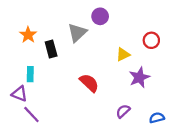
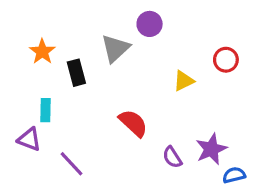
purple star: (139, 77) -> (211, 149), moved
purple semicircle: (123, 111) -> (172, 157), moved, turned -80
purple line: (31, 114) -> (72, 164), moved

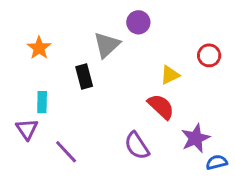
black rectangle: (76, 73) -> (84, 76), moved
red semicircle: (133, 123) -> (161, 107), moved
purple triangle: (29, 139) -> (27, 129), turned 35
purple semicircle: (172, 157) -> (137, 146), moved, size x1.4

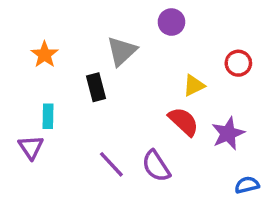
purple circle: (138, 22) -> (171, 22), moved
purple star: (196, 138) -> (228, 133), moved
purple line: (66, 152) -> (111, 164), moved

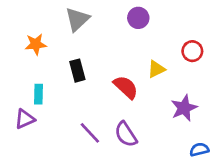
gray triangle: (122, 51) -> (77, 19), moved
orange star: (45, 55) -> (36, 44), turned 30
red semicircle: (183, 121) -> (126, 87), moved
purple triangle: (31, 147) -> (25, 119), turned 40

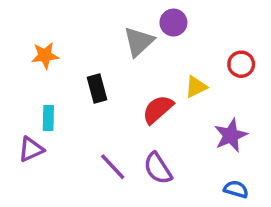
gray triangle: (77, 19) -> (139, 42), moved
red semicircle: (126, 87) -> (158, 109), turned -84
blue semicircle: (199, 150) -> (236, 189), moved, turned 30

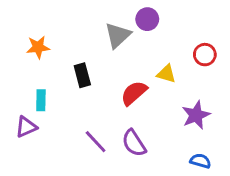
yellow triangle: (196, 87) -> (166, 74), turned 42

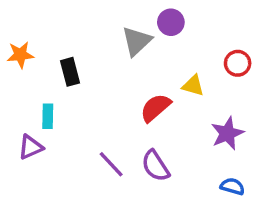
orange star: (38, 47) -> (20, 55), moved
black rectangle: (82, 75) -> (70, 72), moved

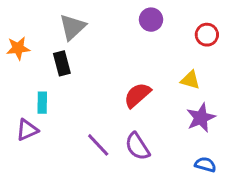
gray triangle: (137, 41) -> (72, 27), moved
red circle: (238, 63) -> (207, 35), moved
yellow triangle: (193, 86) -> (190, 80), moved

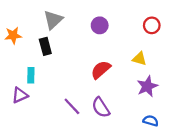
purple circle: (151, 20) -> (100, 25), moved

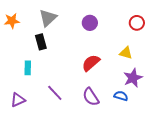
orange star: (13, 35) -> (12, 21), moved
purple triangle: (20, 95) -> (18, 100), moved
purple line: (72, 106) -> (55, 93), moved
blue semicircle: (151, 121) -> (121, 96), moved

